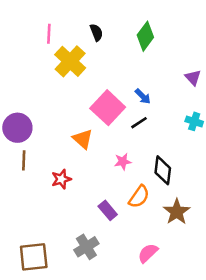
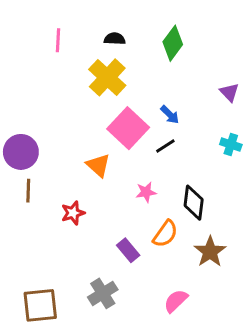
black semicircle: (96, 32) -> (115, 39), turned -66
yellow cross: (70, 61) -> (107, 77), moved

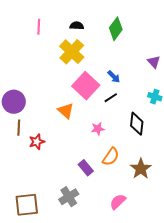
black diamond: (194, 203) -> (137, 124), moved
red star: (73, 213) -> (37, 142), moved

